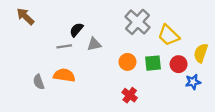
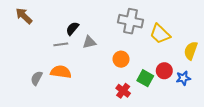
gray cross: (137, 22) -> (131, 21), turned -30
green square: (153, 63) -> (145, 78), moved, turned 35
red circle: (179, 64) -> (164, 71), moved
gray semicircle: (39, 82) -> (37, 78), turned 48

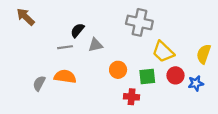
yellow trapezoid: (160, 34) -> (163, 52), moved
orange circle: (121, 59) -> (118, 70), moved
green square: (145, 78) -> (147, 77), moved, turned -35
red cross: (123, 91) -> (132, 97), turned -32

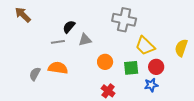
blue star: (196, 83) -> (151, 85), moved
red cross: (132, 97) -> (108, 91), moved, turned 32

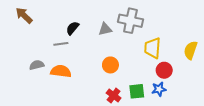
gray triangle: (85, 40) -> (105, 29), moved
yellow trapezoid: (145, 46) -> (153, 48), turned 50
green square: (131, 68) -> (137, 91), moved
gray semicircle: (35, 74) -> (37, 65), moved, turned 48

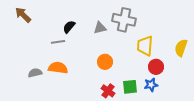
gray semicircle: (37, 65) -> (35, 73), moved

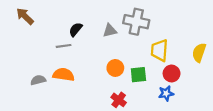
green square: (130, 87) -> (138, 75), moved

